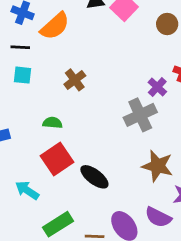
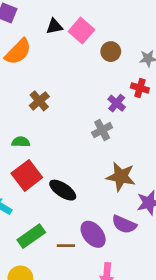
brown circle: (167, 24) -> (111, 52), moved
gray cross: (140, 115) -> (102, 130), size x0.7

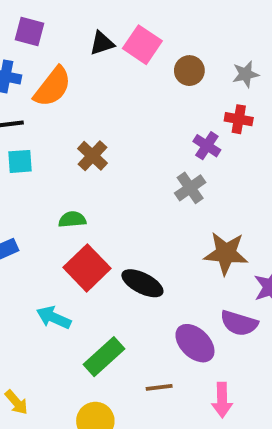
brown line: (66, 246) -> (159, 387), moved

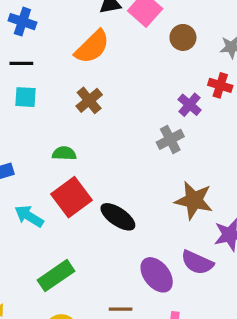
orange semicircle: (53, 87) -> (92, 47), moved
cyan arrow: (54, 318) -> (29, 216), moved
green rectangle: (104, 357) -> (56, 276), moved

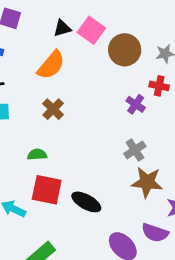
brown circle: (183, 37) -> (125, 50), size x1.5
gray cross: (170, 139) -> (135, 150), moved
red square: (71, 197) -> (47, 190), turned -36

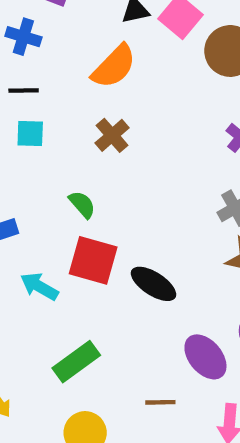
green semicircle: (37, 155) -> (82, 204), turned 48

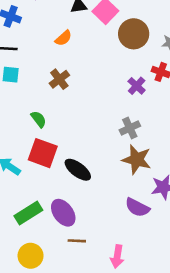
orange semicircle: (114, 66) -> (63, 38), size x0.6
purple ellipse: (205, 357) -> (63, 213), moved

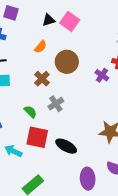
brown circle: (134, 34) -> (67, 62), moved
gray cross: (130, 128) -> (56, 104), moved
purple ellipse: (63, 213) -> (88, 179), moved, turned 40

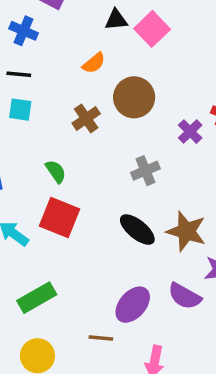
gray cross: (56, 104) -> (145, 171), moved
black ellipse: (66, 146) -> (137, 230), moved
purple ellipse: (88, 179) -> (133, 305), turned 35

